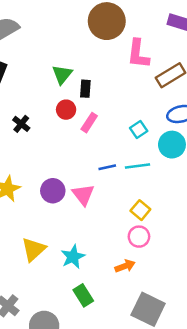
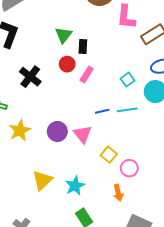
black cross: (21, 124) -> (30, 77), size x1.5
yellow square: (140, 210) -> (109, 155), moved
orange arrow: (125, 266) -> (118, 193), turned 98

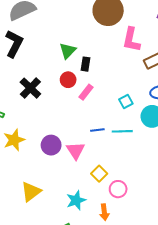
cyan star: (75, 186) -> (76, 200), moved

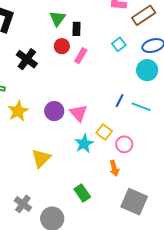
cyan square: (126, 101) -> (119, 44), moved
blue line: (97, 130) -> (120, 101), moved, turned -48
cyan line: (122, 131) -> (141, 107), moved, turned 30
cyan star: (76, 200) -> (84, 144), moved

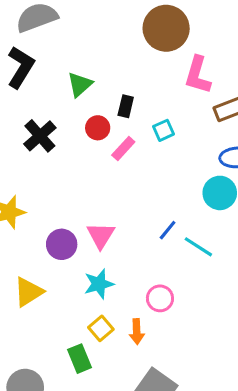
green triangle: (57, 18) -> (80, 84), moved
cyan square: (119, 44) -> (164, 130), moved
purple circle: (54, 111) -> (62, 244), moved
yellow square: (104, 132) -> (101, 328), moved

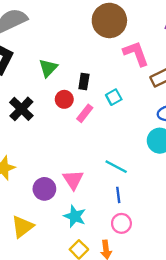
pink L-shape: (198, 75) -> (136, 54), turned 148
blue line: (168, 230) -> (118, 195), moved, turned -42
cyan line: (198, 247) -> (116, 167), moved
cyan star: (99, 284) -> (75, 216), turned -30

